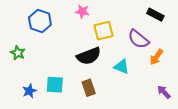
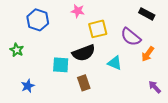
cyan square: (55, 85) -> (61, 65), moved

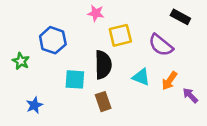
blue hexagon: (38, 20) -> (53, 40), moved
black semicircle: (84, 53) -> (103, 65), turned -70
orange arrow: (148, 54) -> (169, 81), moved
purple arrow: (155, 87) -> (190, 95), moved

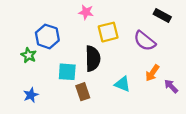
green star: (21, 61) -> (29, 55), moved
cyan triangle: (141, 77) -> (123, 84), moved
brown rectangle: (103, 102) -> (83, 92), moved

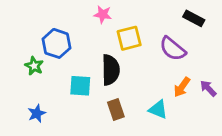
cyan triangle: (123, 84) -> (158, 109), moved
purple arrow: (171, 86) -> (208, 88), moved
brown rectangle: (83, 92) -> (116, 109), moved

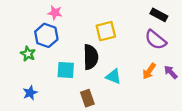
pink star: (103, 14) -> (55, 13), moved
purple semicircle: (173, 49) -> (156, 40), moved
brown rectangle: (116, 109) -> (87, 98), moved
cyan triangle: (158, 109) -> (113, 77), moved

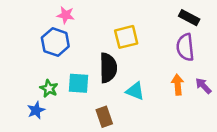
purple semicircle: (156, 40) -> (185, 47), turned 45
green star: (28, 54) -> (49, 88), moved
orange arrow: (149, 71) -> (178, 85), turned 140

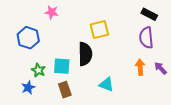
blue hexagon: (55, 42) -> (28, 38), moved
cyan triangle: (135, 91) -> (107, 84), moved
brown rectangle: (104, 117) -> (65, 90), moved

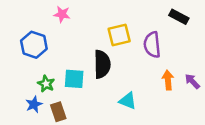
purple semicircle: (146, 38) -> (152, 45), moved
brown rectangle: (65, 90) -> (58, 112), moved

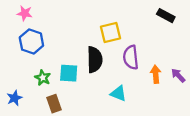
pink star: (62, 14) -> (25, 13), moved
purple semicircle: (152, 45) -> (131, 57), moved
blue star: (34, 104) -> (14, 98), moved

